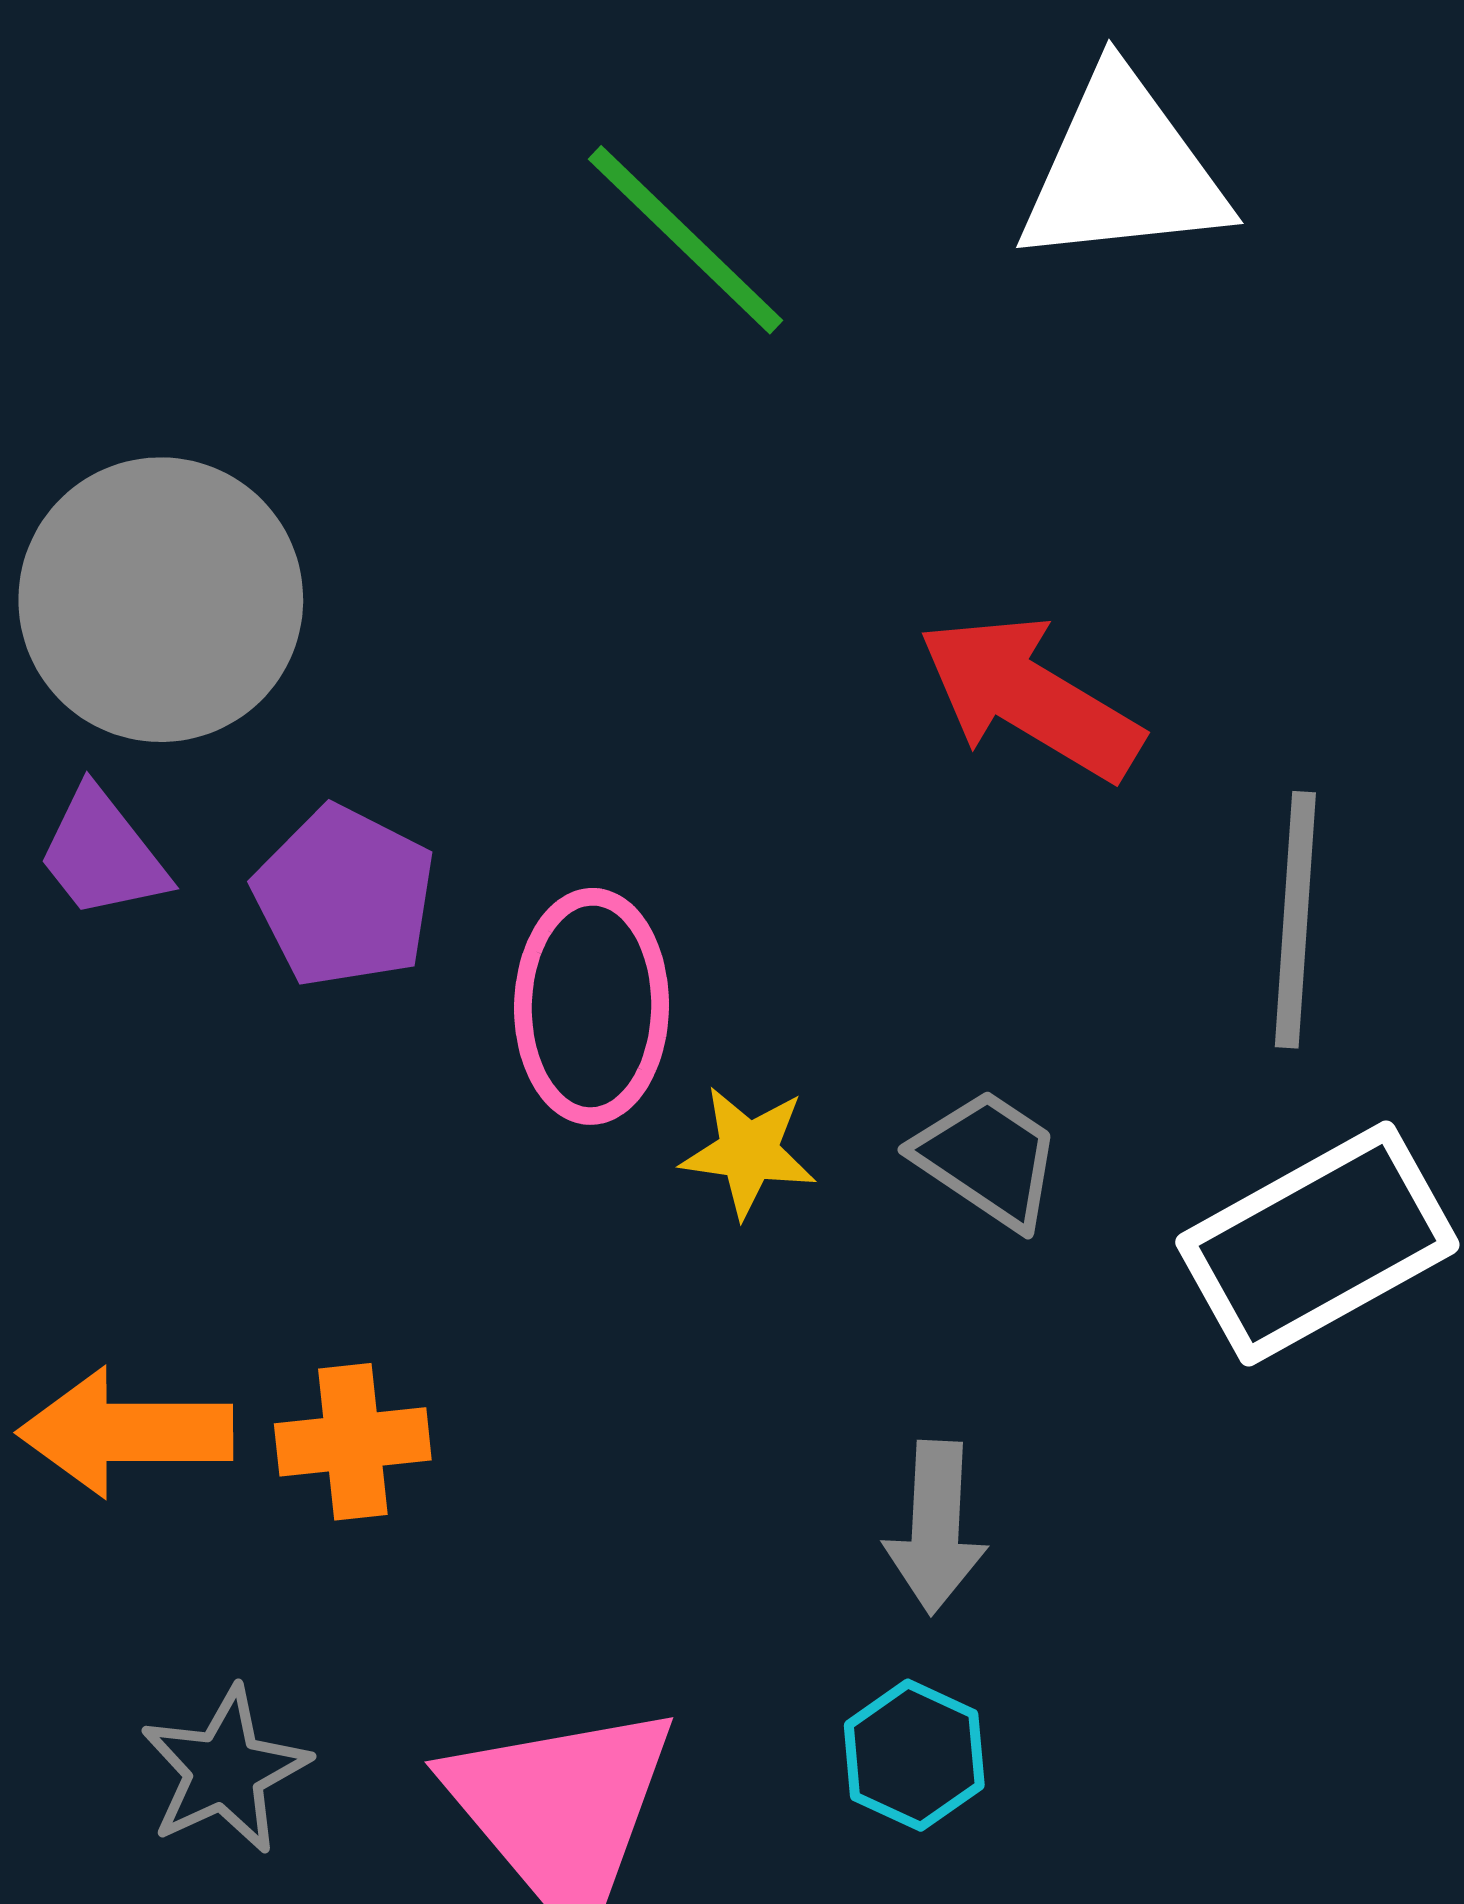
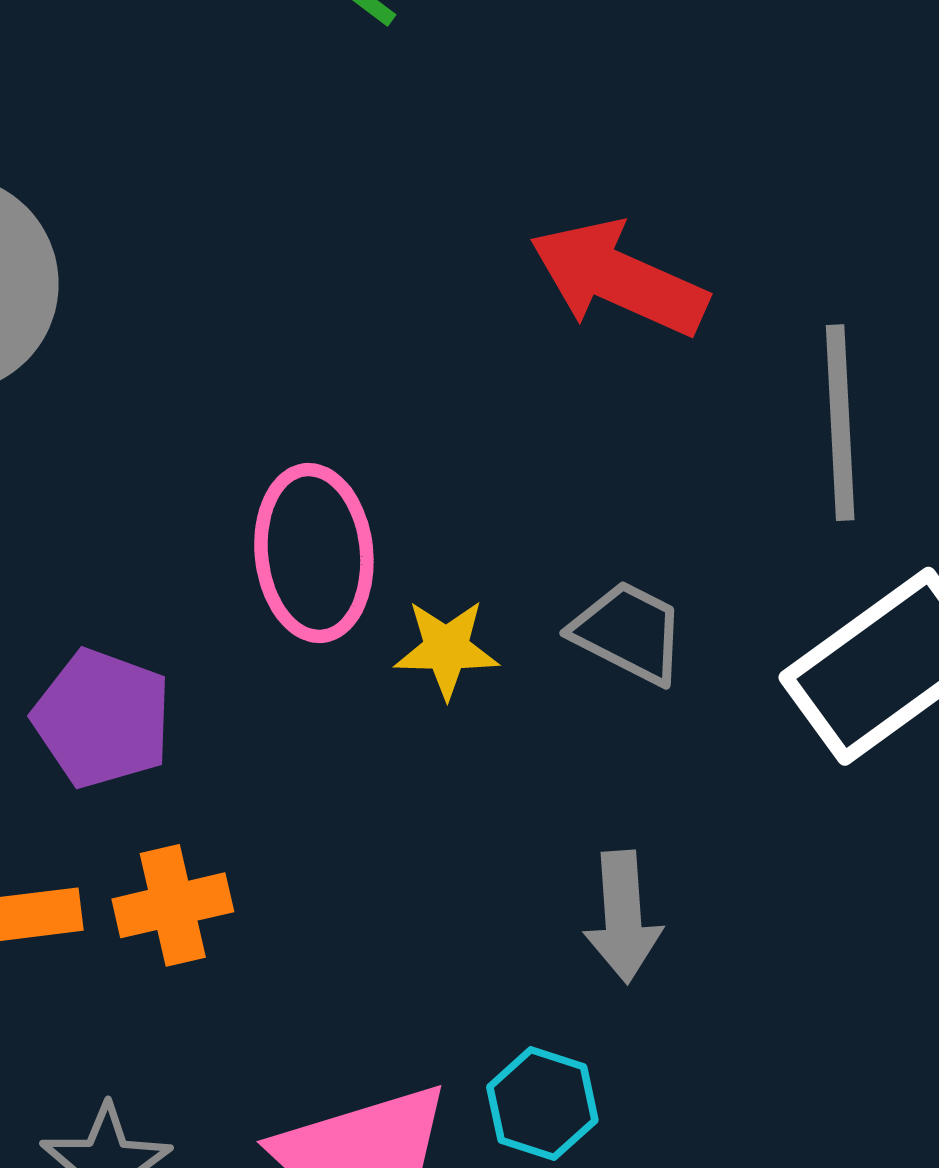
purple pentagon: (344, 897) -> (102, 718), moved
cyan hexagon: (914, 1755) -> (542, 1104), moved

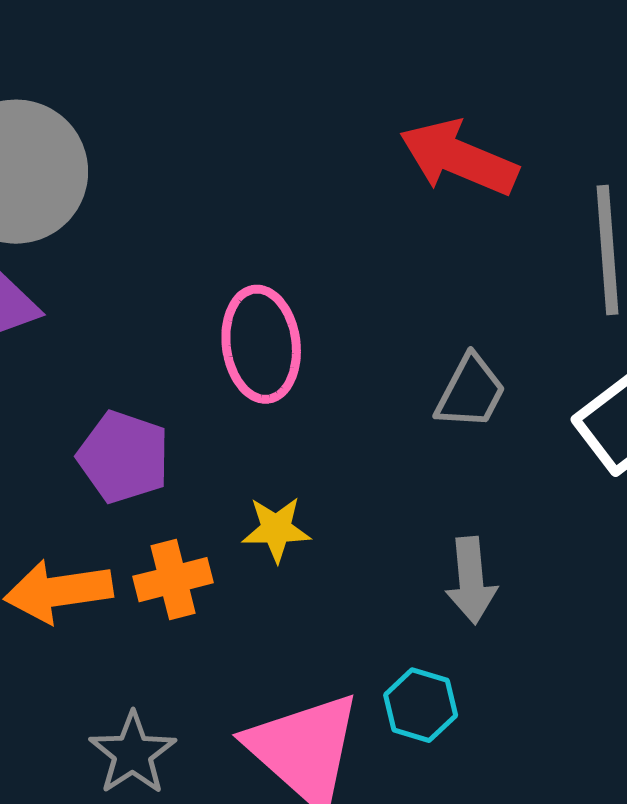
gray trapezoid: (629, 632) -> (471, 392), turned 92
yellow star: (446, 649) -> (276, 529), moved

